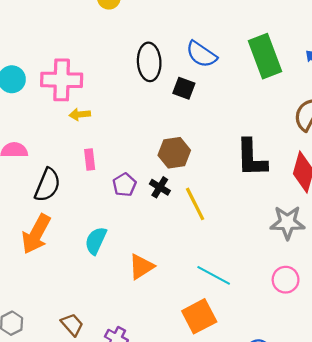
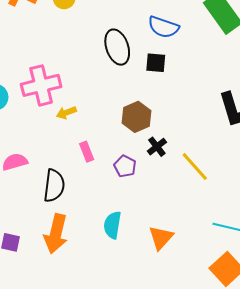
brown hexagon: (174, 153) -> (137, 117), moved
black cross: (160, 187) -> (157, 147), moved, turned 36

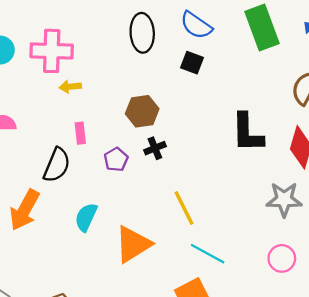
black square: (156, 63) -> (192, 63), moved
yellow line: (195, 166) -> (184, 208), moved
black semicircle: (54, 186) -> (57, 165), moved
orange triangle: (161, 238) -> (133, 244), size x1.4

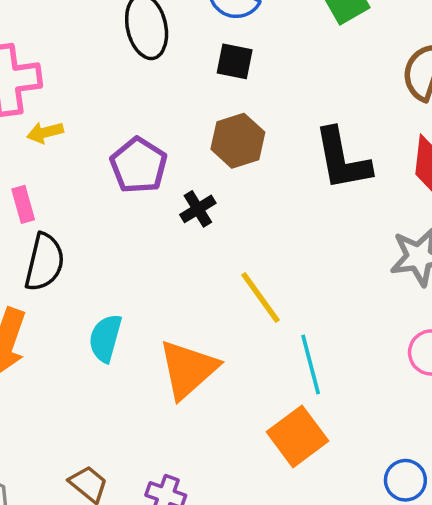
brown hexagon: (142, 111) -> (238, 141), moved
pink rectangle: (80, 133) -> (23, 204), moved
purple pentagon: (116, 159) -> (139, 165), moved, size x1.4
cyan line: (208, 254) -> (311, 364), turned 56

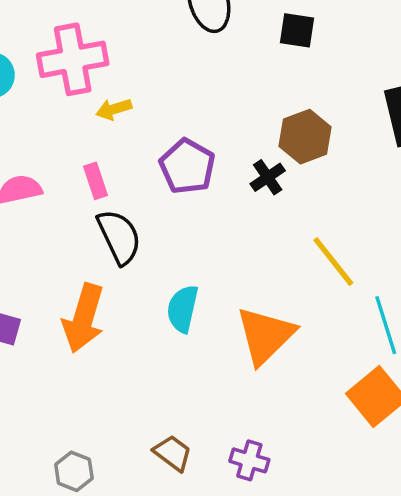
brown hexagon: (238, 141) -> (305, 137), moved
purple pentagon: (139, 165) -> (187, 166), moved
black semicircle: (44, 262) -> (119, 237), turned -36

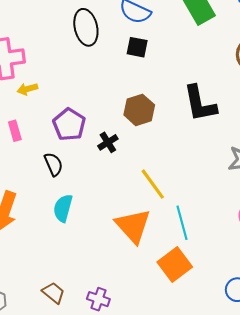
black cross: (268, 177) -> (108, 142), moved
black semicircle: (119, 237) -> (54, 164), moved, size x0.7
orange triangle: (265, 335) -> (133, 226), moved, turned -30

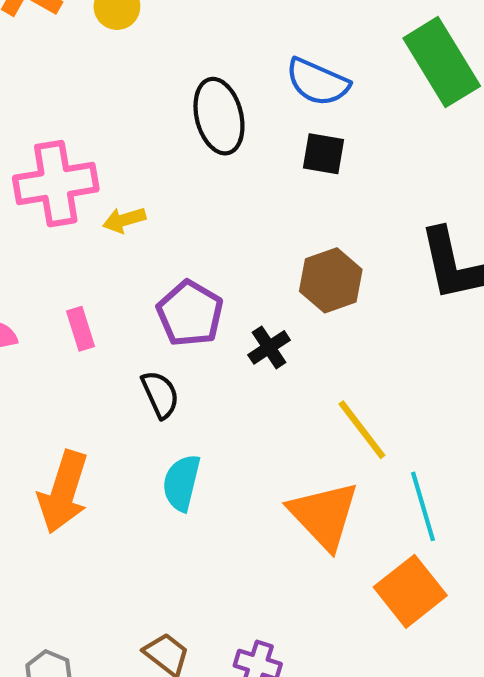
yellow arrow: (27, 89) -> (124, 220), moved

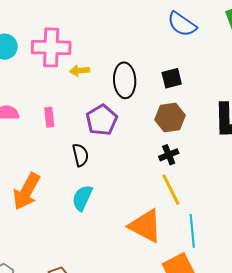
black ellipse: (219, 116) -> (125, 80), moved
black square: (323, 154) -> (172, 78), moved, turned -35
black cross: (269, 347) -> (169, 155), moved
orange triangle: (324, 515) -> (145, 226), turned -30

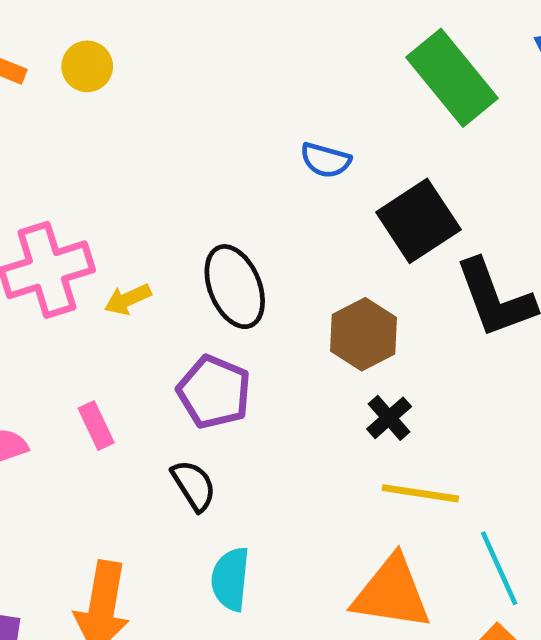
blue semicircle: (182, 24) -> (326, 160), moved, size x0.7
black square: (172, 78) -> (418, 221), moved, size x1.6
yellow line: (171, 190) -> (420, 493), turned -36

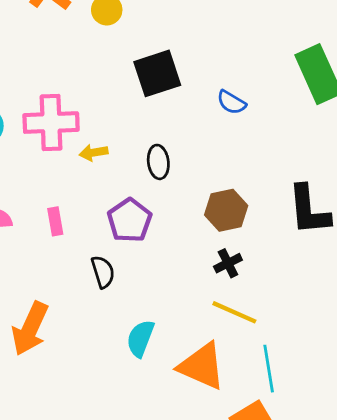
black square: (418, 221) -> (157, 73), moved
black ellipse: (235, 287) -> (158, 162), size x0.7
cyan semicircle: (230, 579) -> (140, 338), moved

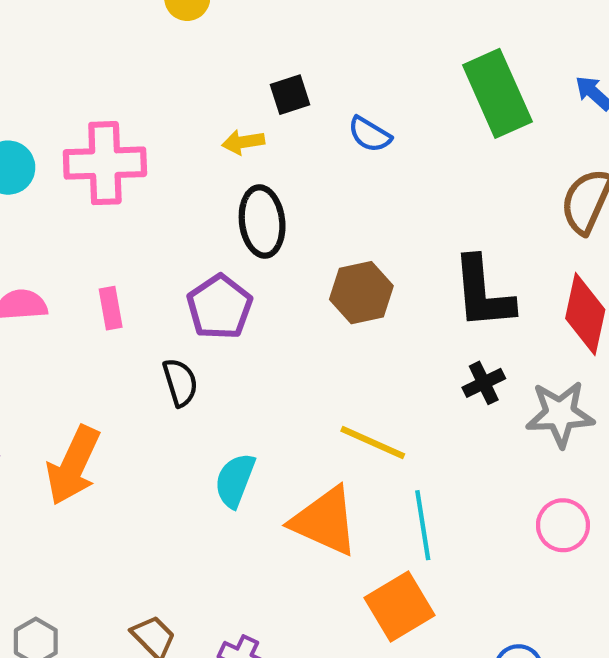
black square: (157, 73) -> (290, 95), moved, size x0.6
yellow arrow: (94, 153) -> (243, 142), moved
black ellipse: (158, 162) -> (262, 221), size x1.4
black cross: (228, 263) -> (484, 383), moved

